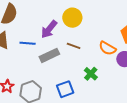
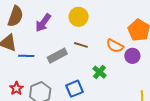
purple arrow: (49, 29) -> (43, 23), moved
blue line: (28, 43) -> (26, 56), moved

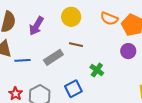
orange semicircle: (115, 46) -> (109, 19), moved

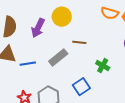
yellow circle: (71, 17) -> (62, 17), moved

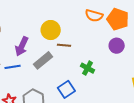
yellow circle: (62, 17) -> (51, 30), moved
purple arrow: (38, 28) -> (22, 46), moved

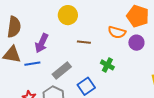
orange semicircle: (94, 16) -> (117, 32), moved
yellow circle: (51, 30) -> (68, 15), moved
gray rectangle: (43, 60) -> (62, 71), moved

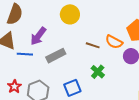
brown line: (84, 42) -> (93, 45), moved
gray rectangle: (62, 71) -> (56, 56), moved

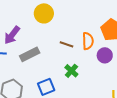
orange semicircle: (114, 42) -> (88, 41), turned -120

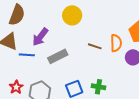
green cross: (71, 71) -> (98, 87), moved, turned -32

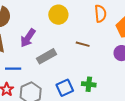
orange semicircle: (116, 43) -> (100, 14), moved
blue line: (27, 55) -> (13, 69), moved

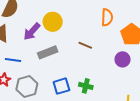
yellow circle: (58, 15) -> (53, 22), moved

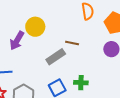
gray rectangle: (48, 52) -> (56, 57), moved

